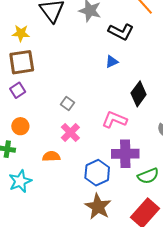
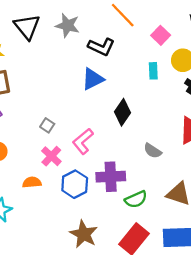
blue triangle: (112, 62) -> (93, 79), size x1.6
pink L-shape: (114, 120) -> (83, 141), moved, turned -60
blue hexagon: (97, 173) -> (75, 184), moved

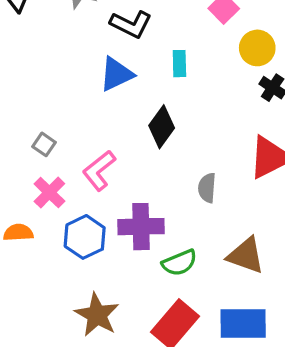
cyan rectangle: (153, 71) -> (179, 64), moved
gray semicircle: (153, 151) -> (207, 188), turned 60

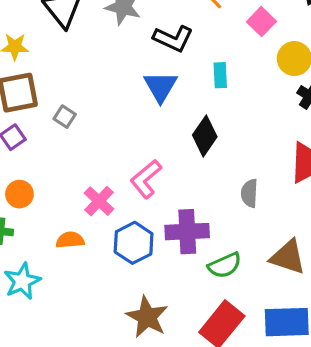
blue triangle: (116, 74) -> (160, 87), turned -33
gray square: (44, 144) -> (65, 117), moved

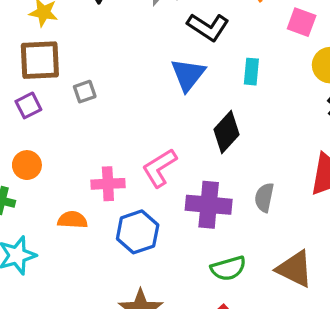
pink square: (261, 22) -> (302, 22), turned -32
gray square: (65, 117) -> (85, 92), turned 30
pink cross: (99, 201) -> (108, 184), turned 36
purple cross: (187, 232) -> (209, 205), moved

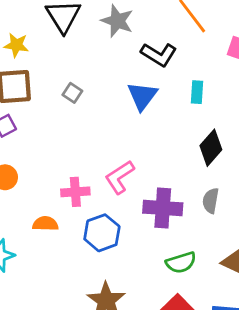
gray square: (85, 92) -> (72, 93), moved, turned -36
black diamond: (227, 132) -> (211, 148), moved

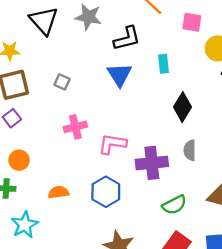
black L-shape: (159, 54) -> (127, 38), turned -36
pink L-shape: (120, 177) -> (112, 144), turned 52
pink cross: (75, 192) -> (75, 127), moved

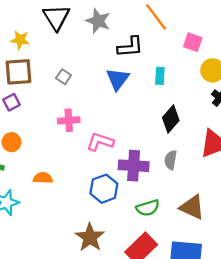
blue hexagon: (106, 192) -> (104, 189), moved

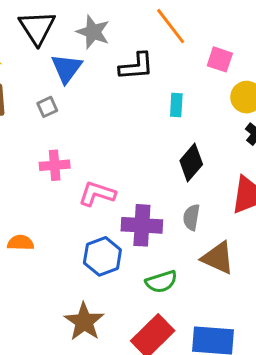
gray square: (64, 77) -> (47, 107), turned 32
blue triangle: (118, 79) -> (67, 68), moved
brown triangle: (192, 207) -> (218, 258), moved

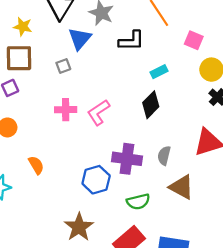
cyan rectangle: (176, 105) -> (159, 72), turned 56
black diamond: (191, 162) -> (151, 105), moved
pink L-shape: (97, 194) -> (98, 112), moved, turned -56
orange semicircle: (21, 243) -> (36, 165), turned 54

